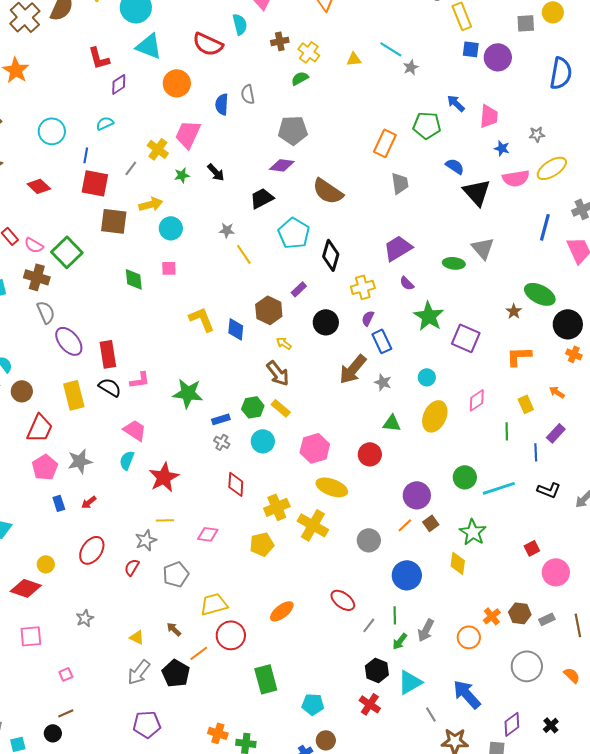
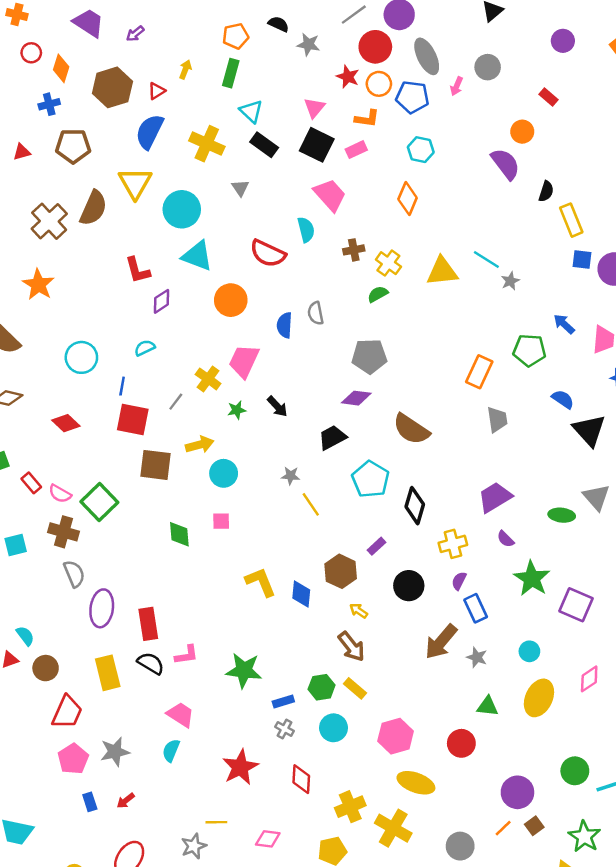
yellow triangle: (354, 59) -> (442, 271), size x1.8
purple ellipse: (69, 341) -> (102, 608), turned 48
red star: (164, 477) -> (240, 767), moved

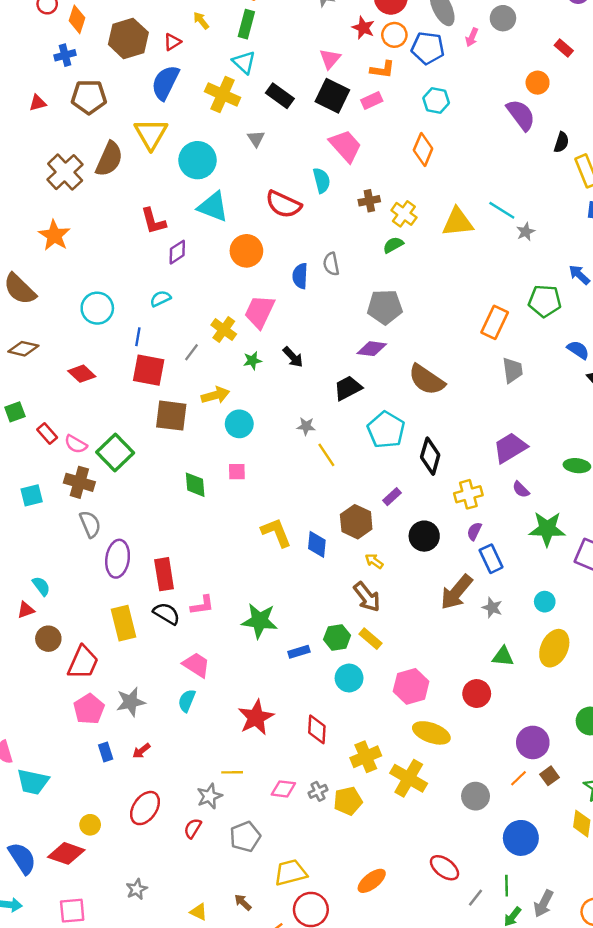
yellow arrow: (185, 70) -> (201, 21), turned -60
cyan triangle: (251, 111) -> (244, 62), moved
green star: (532, 578) -> (547, 529), turned -30
brown circle: (46, 668) -> (48, 639), moved
gray cross: (285, 729) -> (318, 791), moved, turned 36

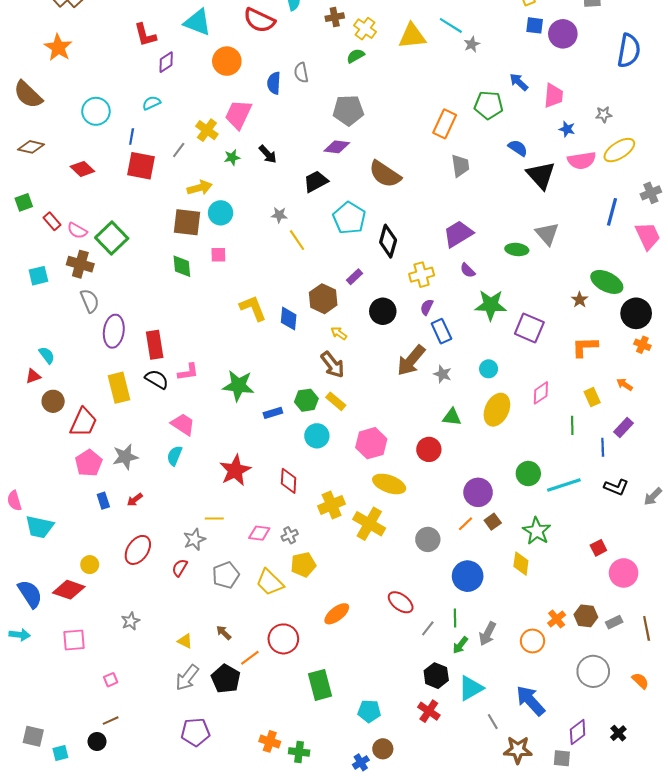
brown square: (171, 416) -> (187, 222), moved
yellow pentagon: (348, 801) -> (303, 565), moved
yellow trapezoid: (291, 873) -> (270, 582), moved, turned -120

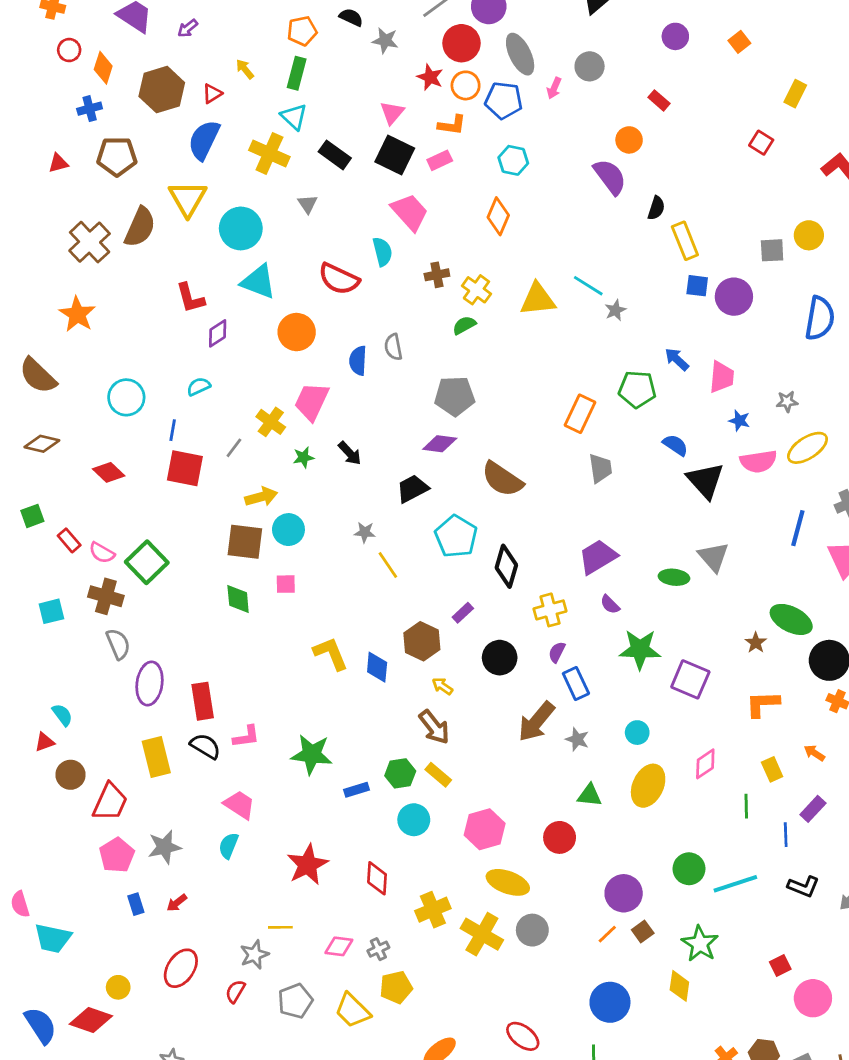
gray circle: (428, 539) -> (532, 930), moved

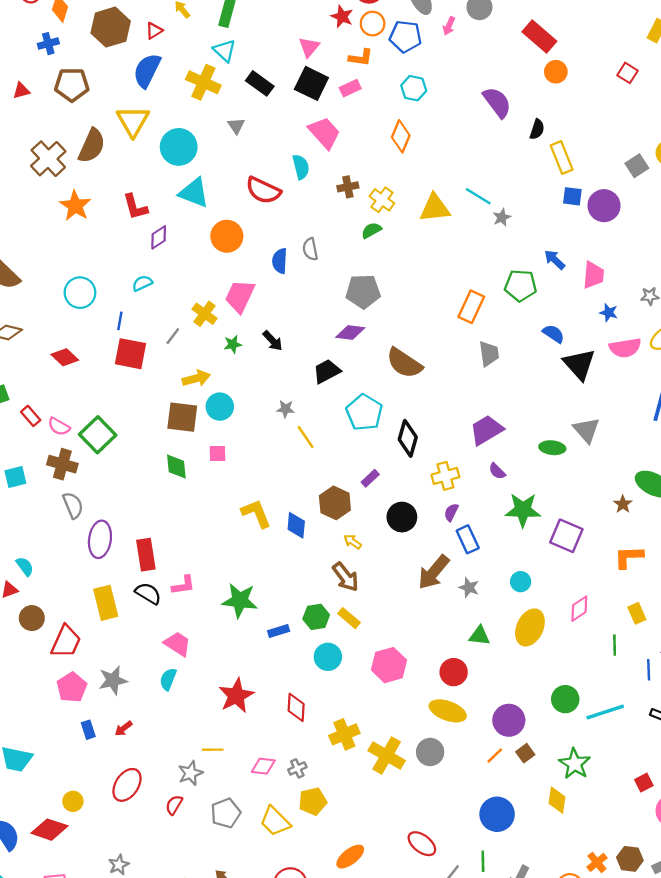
red rectangle: (659, 100) -> (539, 36), size x1.8
orange circle: (629, 140) -> (556, 72), moved
gray square: (772, 250) -> (637, 166), turned -30
orange star: (77, 314) -> (75, 206), moved
yellow ellipse: (508, 882) -> (448, 711), moved

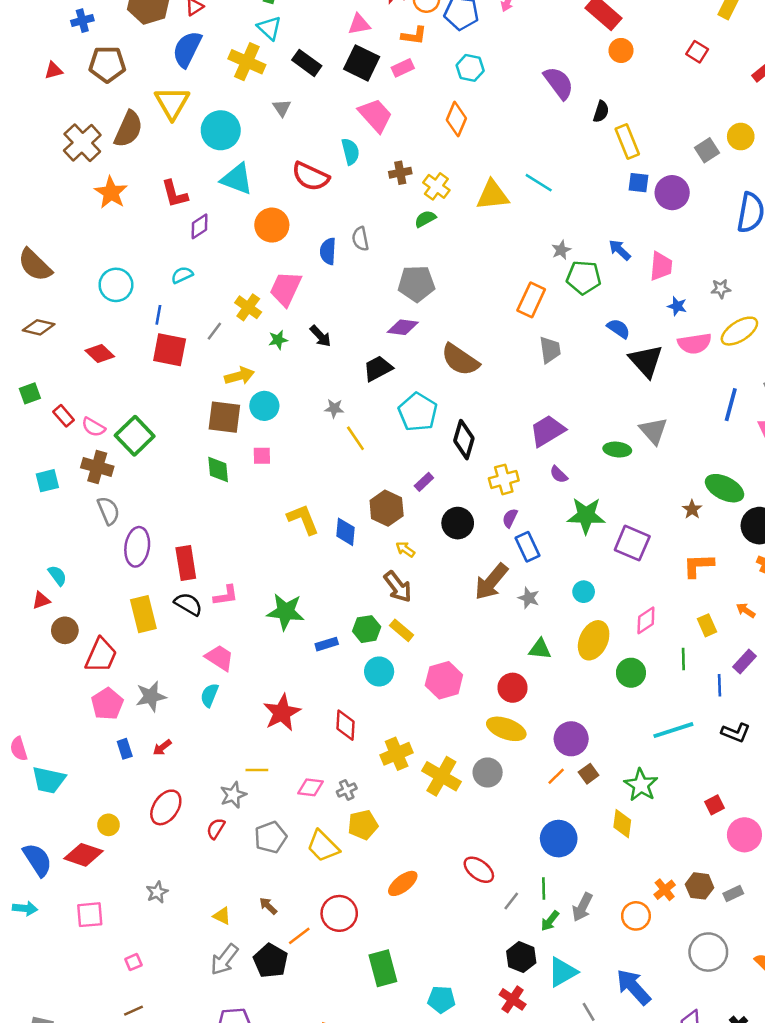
pink triangle: (309, 47) -> (359, 24), turned 40
gray star: (502, 217) -> (561, 250), moved
green circle: (565, 699) -> (631, 673), moved

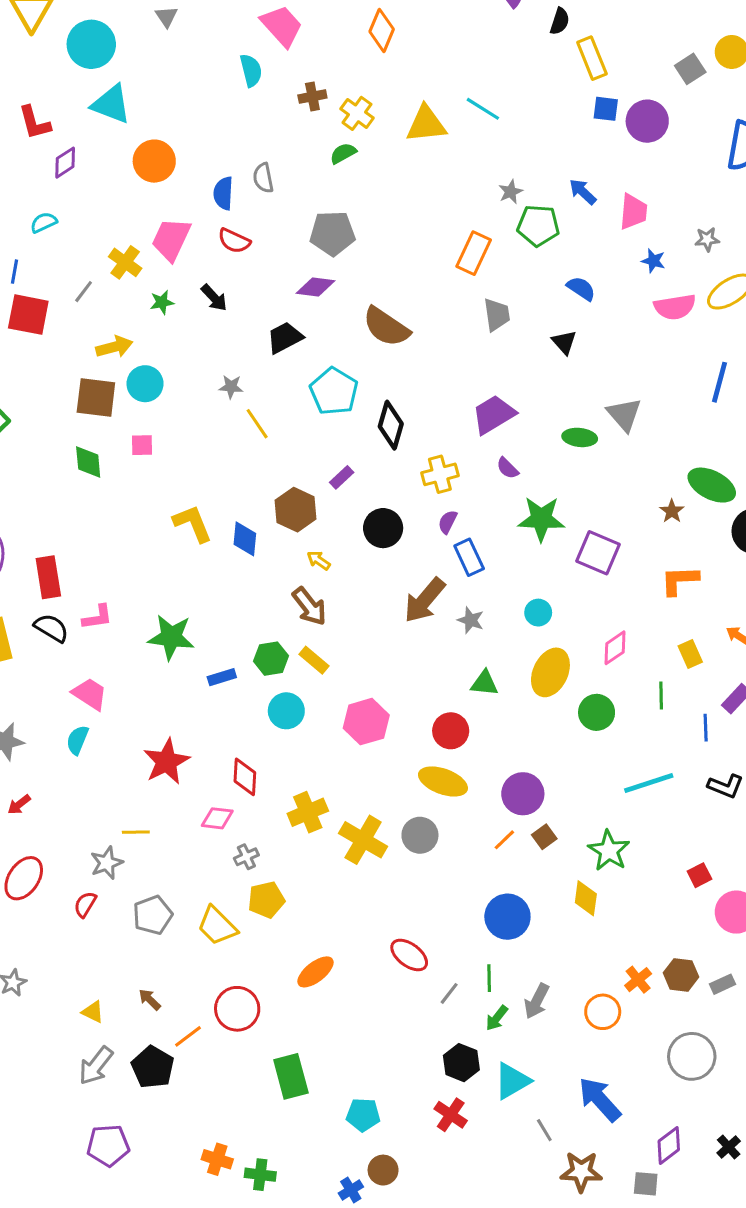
red semicircle: (310, 176) -> (234, 241), moved, size x0.7
black triangle: (646, 361) -> (564, 342), moved, size x0.6
pink diamond: (310, 787) -> (217, 818), moved

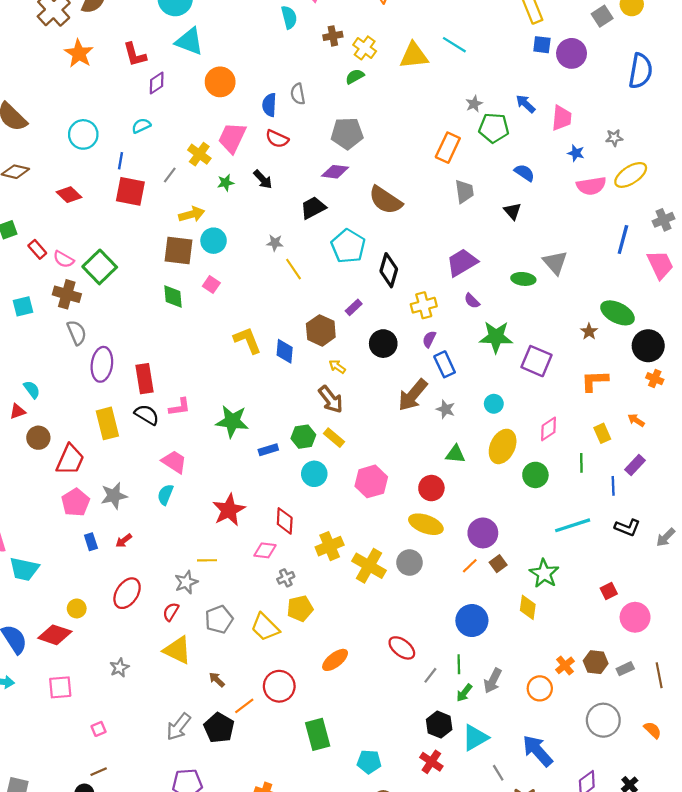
pink square: (142, 445) -> (211, 284), turned 35
yellow triangle: (93, 1012) -> (177, 650), moved, size x1.8

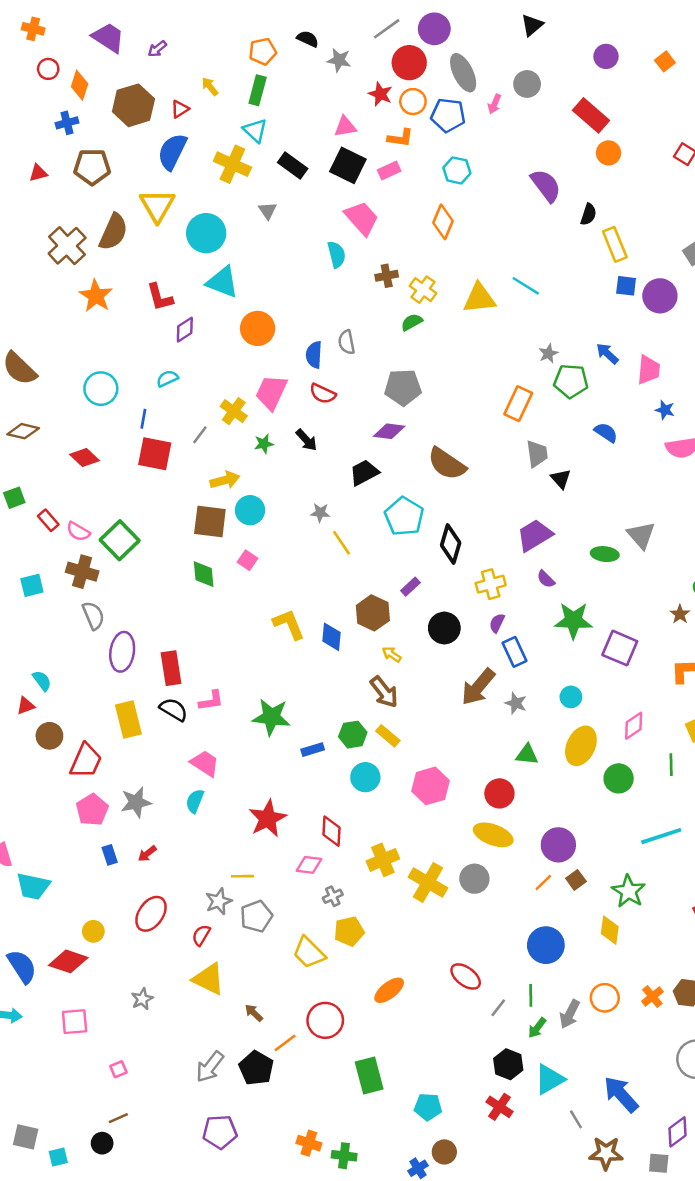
black triangle: (512, 211) -> (561, 479), moved
gray pentagon: (219, 619) -> (256, 916), moved
orange circle: (540, 688) -> (605, 998), moved

